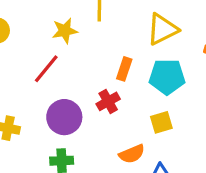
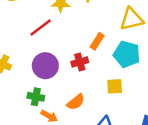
orange semicircle: (132, 154) -> (76, 102), moved, turned -30

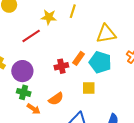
orange rectangle: (97, 41) -> (79, 58), moved
purple circle: (45, 66) -> (22, 71), moved

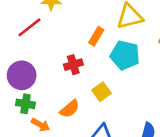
orange rectangle: (79, 58) -> (96, 36), moved
yellow square: (89, 88) -> (101, 92), moved, turned -32

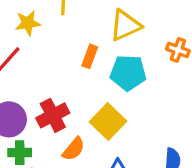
red cross: (73, 65) -> (53, 115), moved, size x1.4
yellow square: (101, 92) -> (108, 122), size x1.5

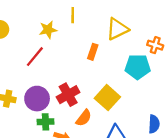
cyan pentagon: (128, 73) -> (138, 67), moved

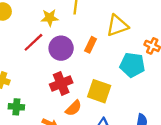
yellow square: (107, 98) -> (99, 91), turned -30
purple circle: (37, 99) -> (61, 48), moved
green cross: (46, 122) -> (16, 107), moved

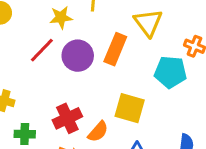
yellow triangle: (117, 26) -> (148, 23), turned -45
orange rectangle: (91, 45) -> (115, 49), size x1.5
red cross: (61, 83) -> (67, 118), moved

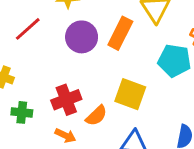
red line: (42, 50) -> (28, 29), moved

